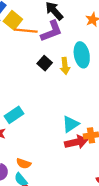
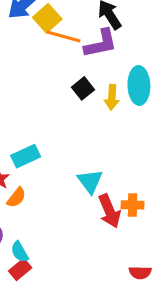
cyan triangle: (71, 124) -> (90, 181), moved, turned -42
red arrow: (76, 142) -> (109, 211), turned 70
orange semicircle: (24, 163) -> (16, 198), moved, turned -80

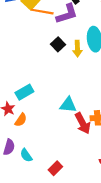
cyan triangle: (90, 181) -> (68, 105), turned -42
red rectangle: (20, 269) -> (55, 168), moved

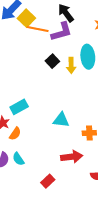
red arrow: (83, 123) -> (72, 157), moved, turned -70
cyan semicircle: (26, 155) -> (18, 159), moved

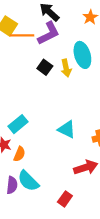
cyan triangle: (61, 120) -> (67, 129), turned 30
cyan semicircle: (18, 159) -> (28, 181), size x1.5

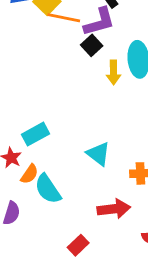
black square: (45, 67) -> (92, 45), moved
cyan semicircle: (28, 181) -> (48, 189), moved

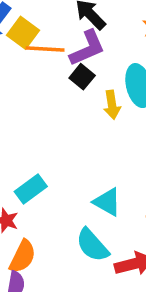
orange semicircle: (29, 174) -> (23, 256), moved, size x1.4
cyan semicircle: (48, 189) -> (92, 245), moved

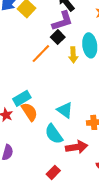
orange line: (45, 49) -> (41, 54), moved, turned -55
orange semicircle: (23, 256) -> (29, 112), moved, turned -66

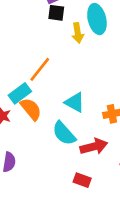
black square: (58, 37) -> (56, 13), turned -32
orange line: (41, 54) -> (40, 69), moved
red rectangle: (53, 172) -> (82, 180), moved, turned 72

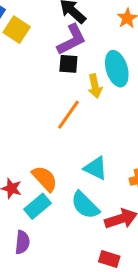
orange line: (40, 69) -> (68, 115), moved
cyan rectangle: (20, 93) -> (37, 206), moved

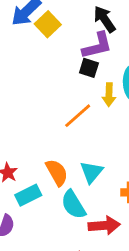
cyan triangle: (96, 168) -> (92, 172), turned 30
orange semicircle: (45, 179) -> (57, 172), moved

